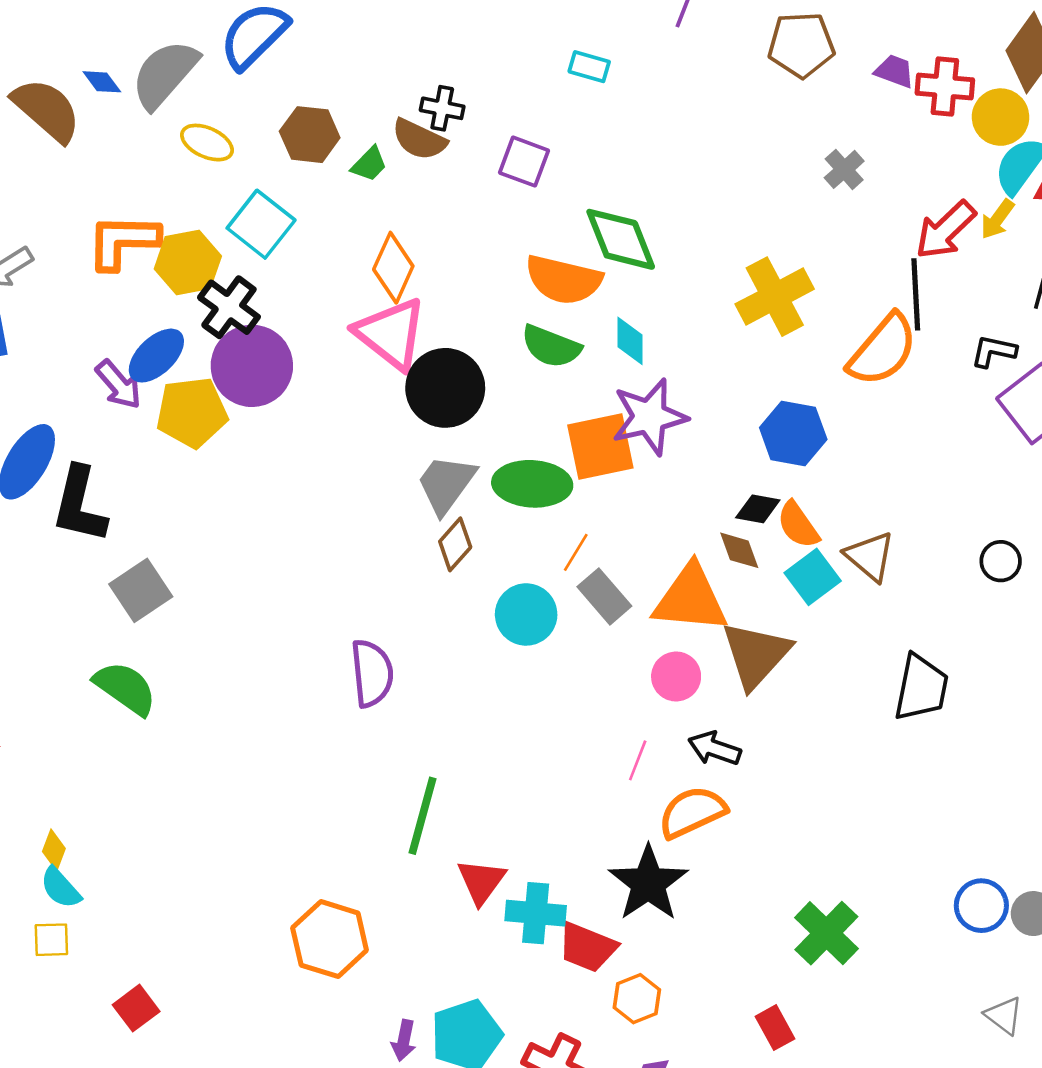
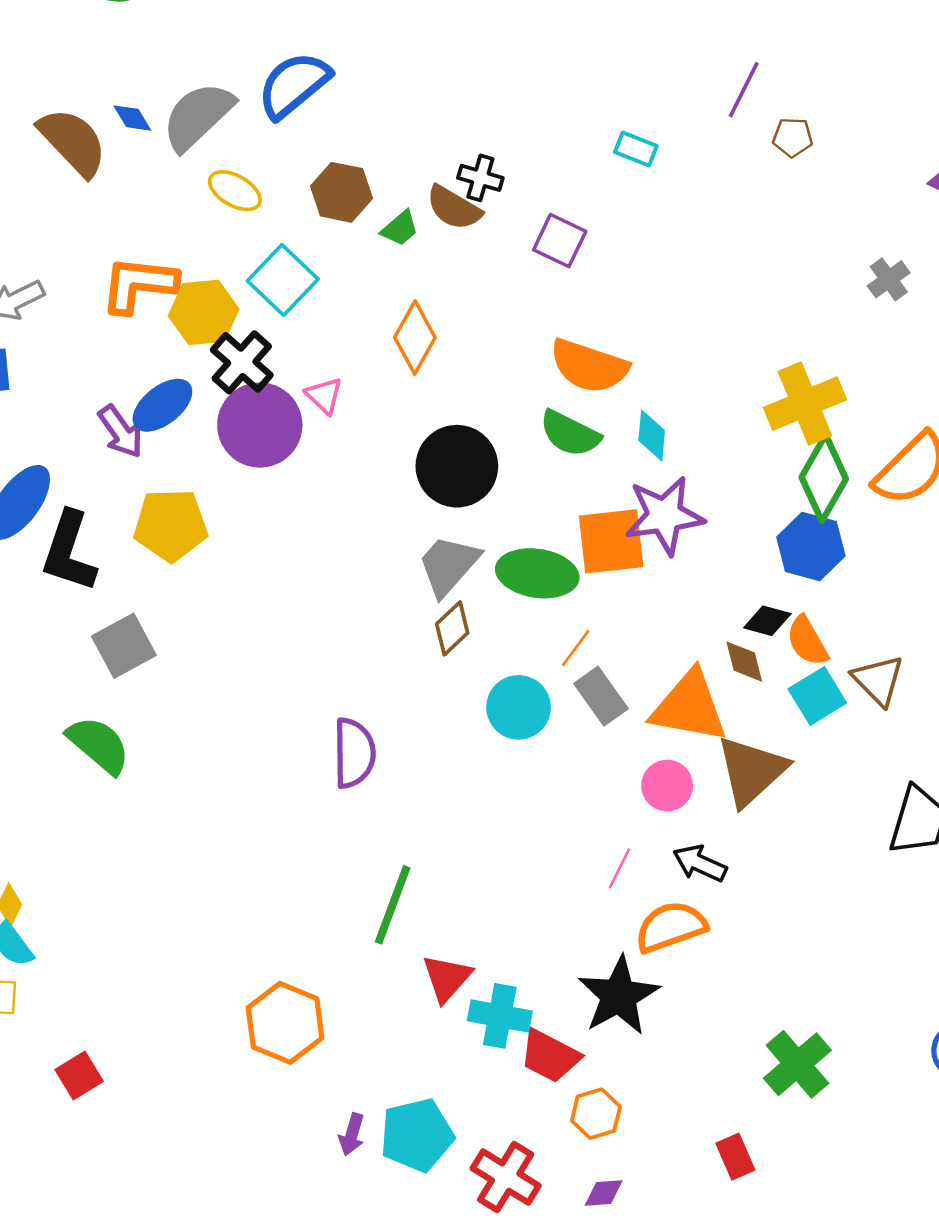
brown pentagon: (801, 45) -> (793, 137), moved, size x0.6
green diamond: (621, 239) -> (824, 478), moved, turned 46
pink triangle: (391, 334) -> (324, 396), moved, size x0.5
yellow pentagon: (192, 412) -> (171, 525), moved

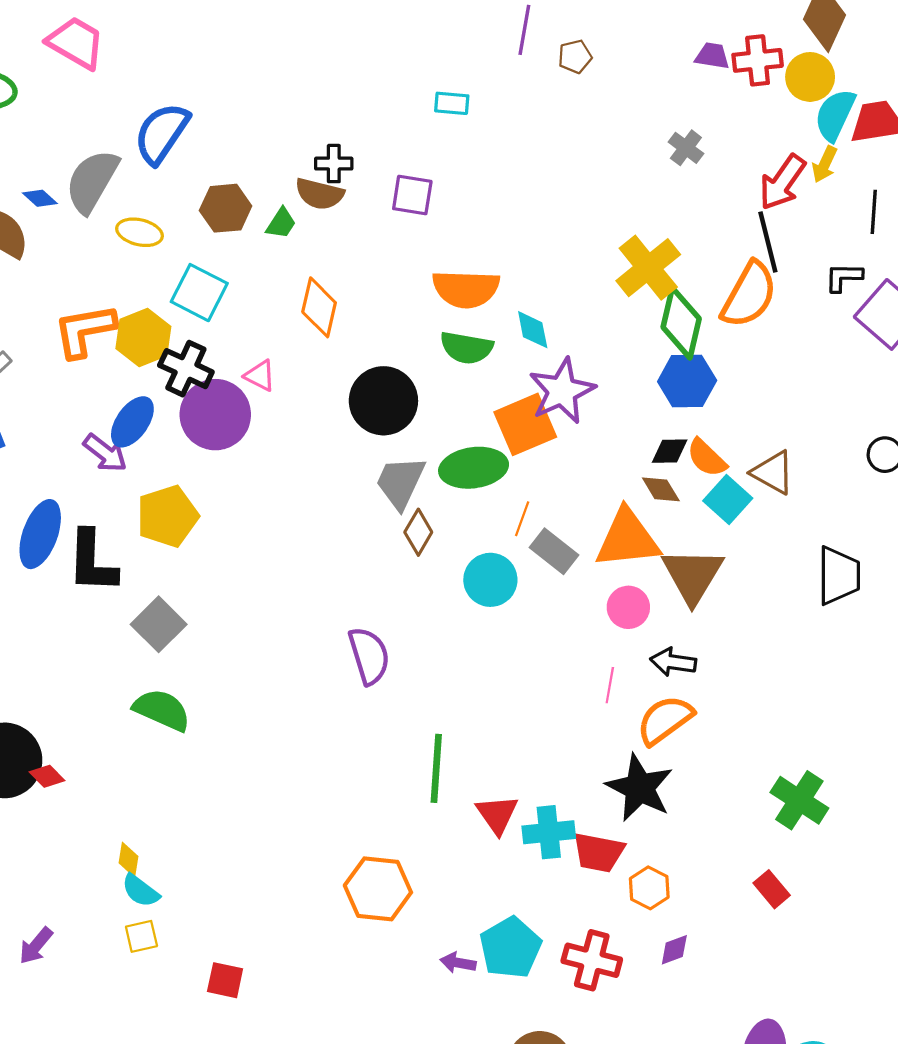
red square: (79, 1075) -> (225, 980), turned -30
purple arrow: (352, 1134) -> (458, 963), turned 100

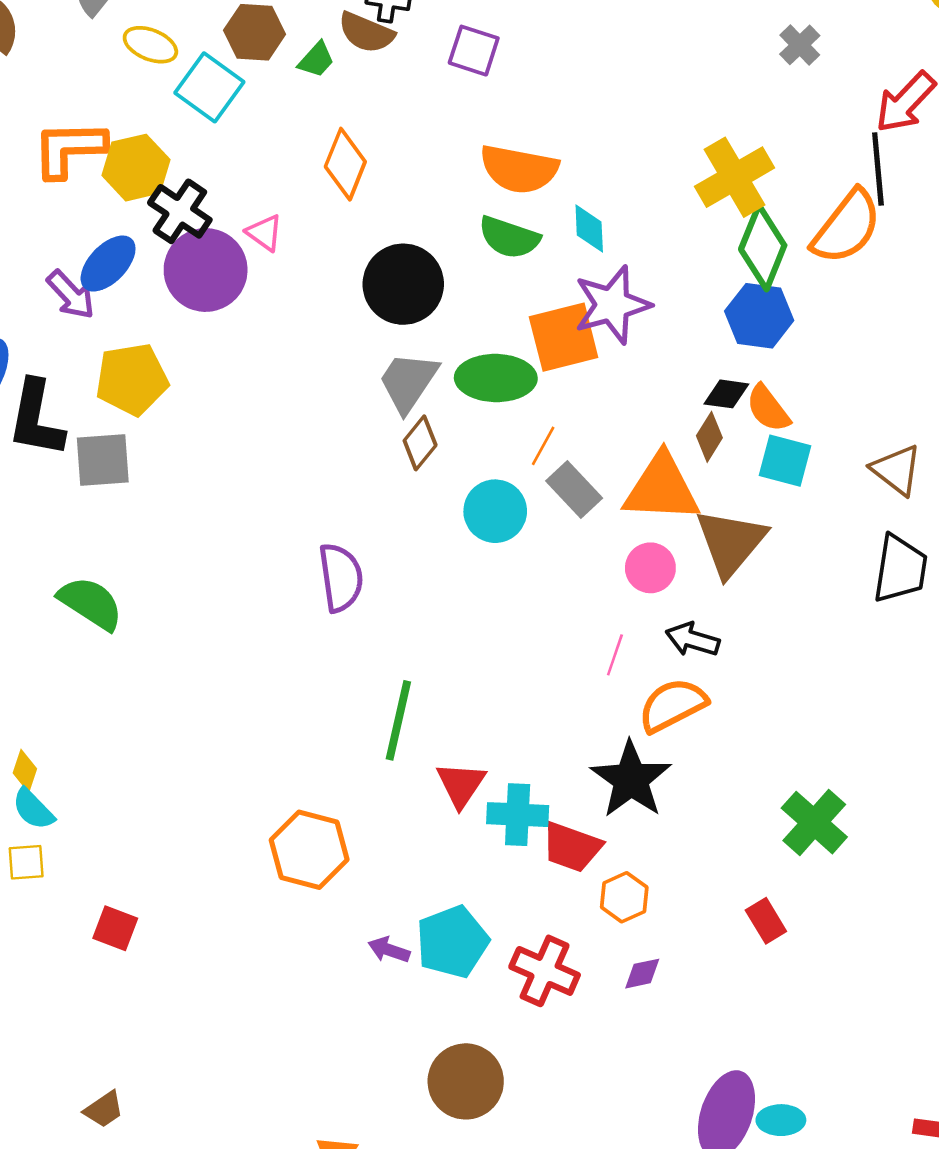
cyan square: (199, 293) -> (209, 87), moved
brown triangle: (773, 473) -> (897, 470), moved
brown diamond: (661, 489) -> (709, 437), turned 54
cyan square: (728, 500) -> (785, 461), turned -36
gray square: (159, 624) -> (103, 460), moved, turned 32

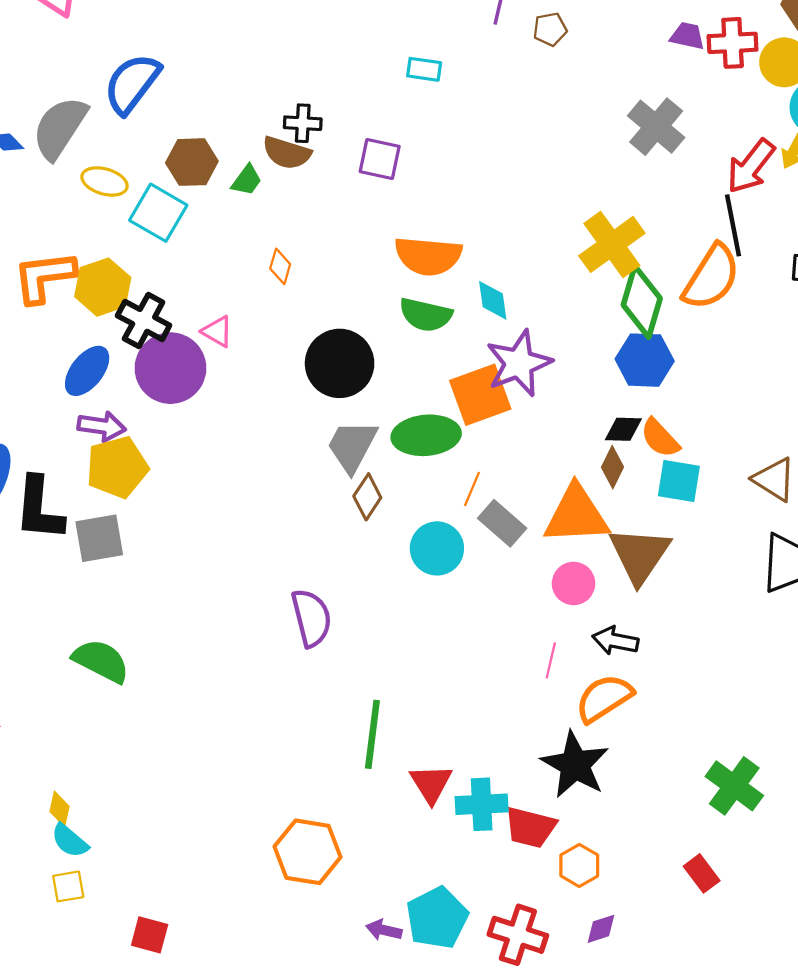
gray cross: (800, 45) -> (656, 127), size x1.6
orange diamond: (345, 164) -> (280, 266), size x0.6
purple arrow: (71, 295) -> (102, 426), moved, turned -33

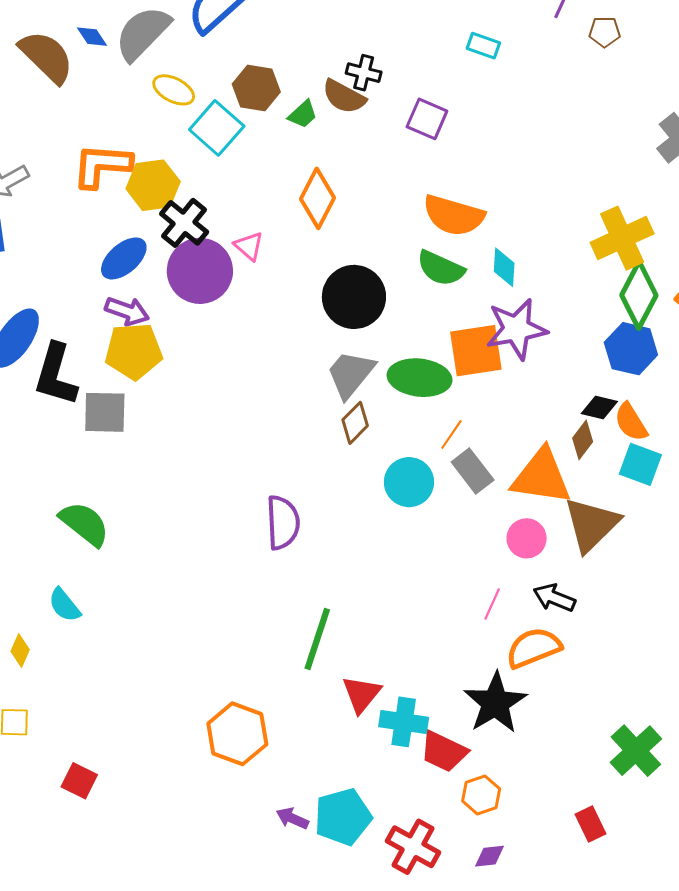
orange diamond: (280, 266) -> (318, 198), size x1.8
cyan semicircle: (70, 841) -> (64, 605), moved

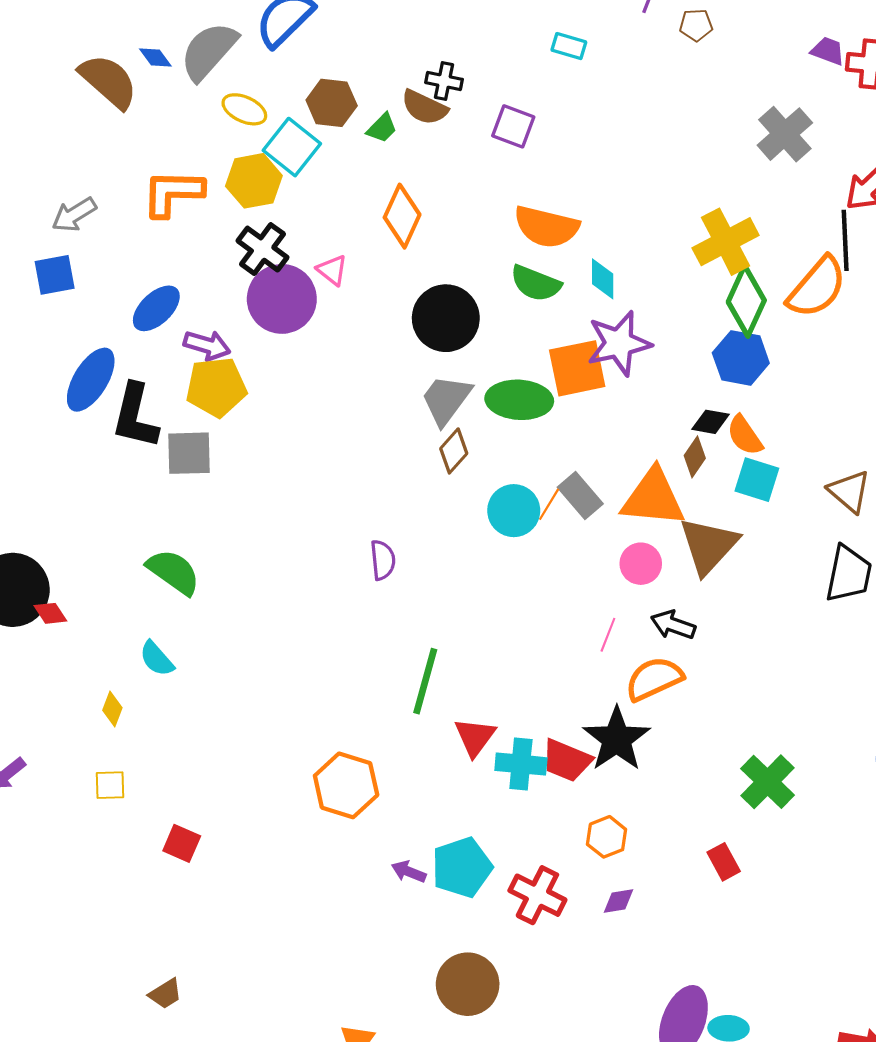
yellow hexagon: (153, 185) -> (254, 181), moved
blue ellipse: (124, 258) -> (156, 308), moved
orange line: (451, 434) -> (549, 504), moved
purple semicircle: (283, 523) -> (383, 560), size x0.7
red trapezoid: (444, 752) -> (567, 760), moved

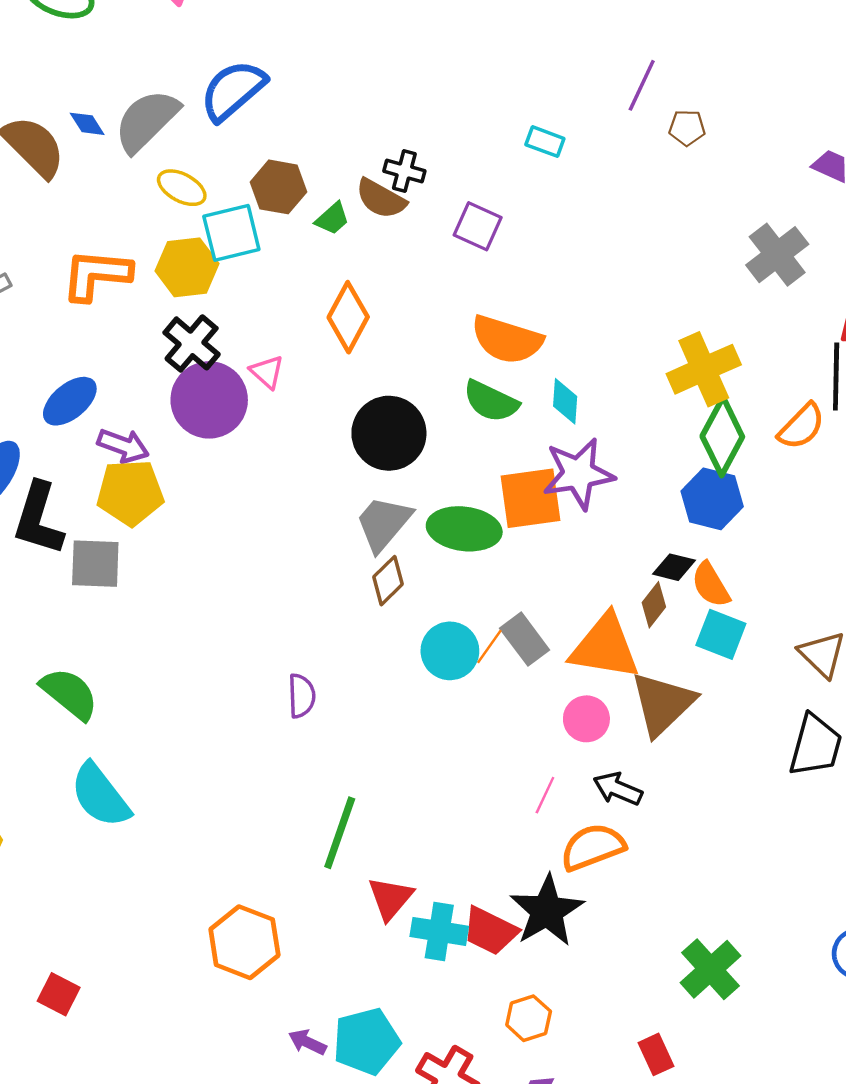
cyan square: (292, 147) -> (231, 233), turned 34
orange semicircle: (817, 287) -> (801, 426), size x0.7
cyan semicircle: (157, 659) -> (100, 795), moved, size x1.6

